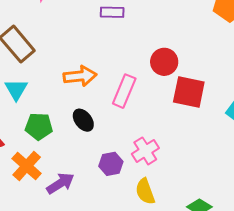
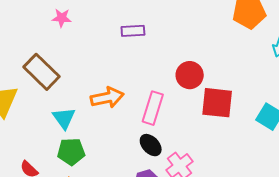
cyan triangle: (16, 89) -> (64, 118), moved
black ellipse: (83, 120) -> (151, 145), moved

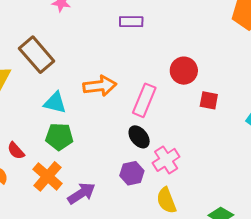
red square: (217, 103) -> (209, 100), size x0.6
cyan triangle: (64, 118) -> (55, 103), turned -45

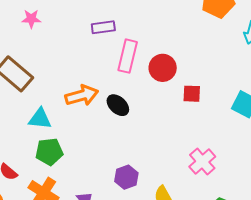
pink rectangle: (144, 100) -> (128, 56), moved
black ellipse: (139, 137) -> (118, 105), moved
pink cross: (166, 160) -> (202, 162), moved

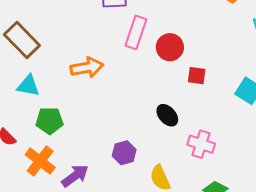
black ellipse: (118, 105) -> (167, 115), moved
cyan triangle: (40, 119) -> (28, 86), moved
pink cross: (202, 162) -> (201, 144), turned -36

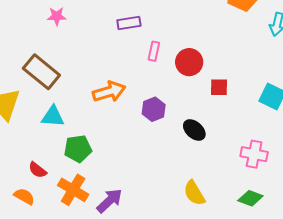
pink rectangle: (136, 32) -> (154, 51), size x0.6
pink cross: (201, 144) -> (254, 154), moved
purple hexagon: (124, 153) -> (154, 109), moved

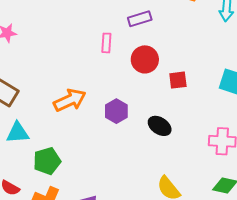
purple rectangle: (129, 23) -> (140, 19), moved
pink rectangle: (154, 51) -> (106, 43), moved

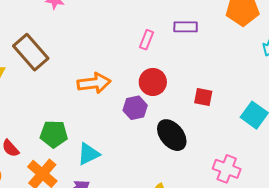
red circle: (145, 59) -> (153, 82), moved
black ellipse: (160, 126) -> (172, 135), size x1.4
cyan triangle: (18, 133) -> (88, 154), moved, turned -40

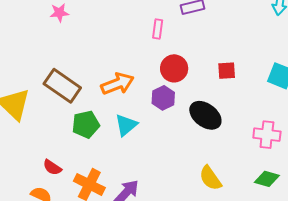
brown rectangle: (31, 52) -> (62, 86), moved
green pentagon: (54, 134) -> (86, 124), moved
cyan triangle: (88, 154) -> (126, 125), moved

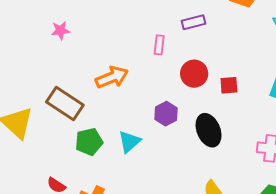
red circle: (174, 68) -> (194, 74), moved
orange arrow: (117, 84) -> (112, 77), moved
black ellipse: (205, 115) -> (209, 130), turned 32

